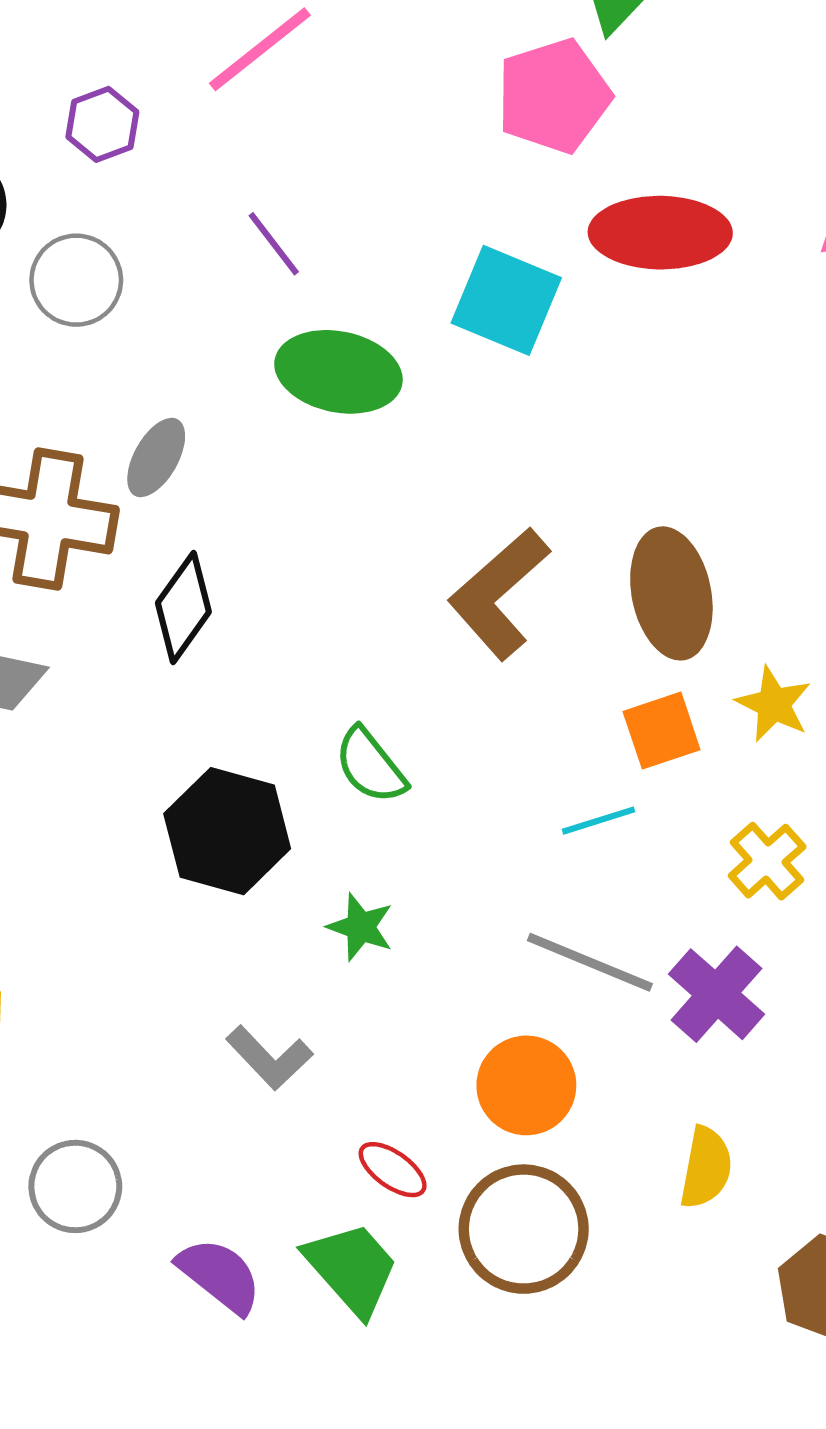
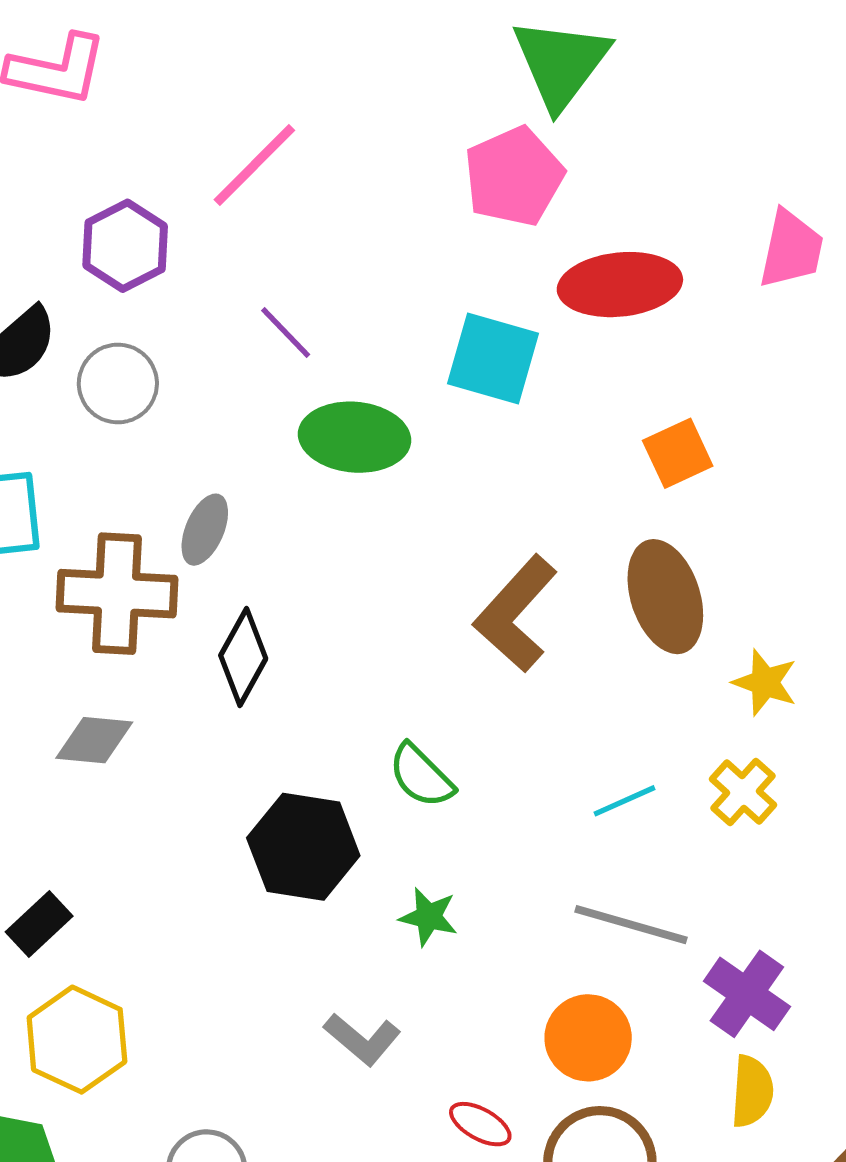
purple hexagon: (102, 124) -> (125, 246), size x1.4
orange square: (662, 731) -> (678, 453), moved
yellow cross: (767, 861) -> (743, 792), moved
purple cross: (717, 994) -> (747, 994), moved

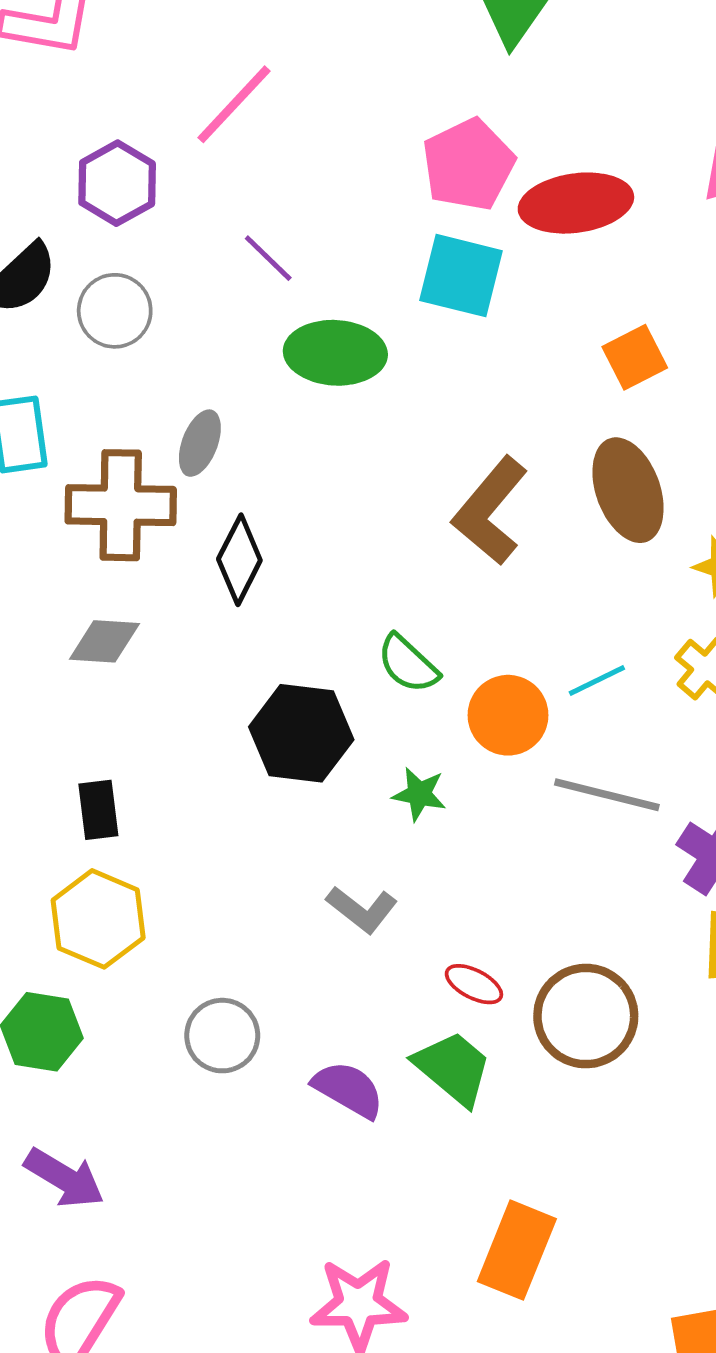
pink pentagon: (514, 176) -> (468, 165), moved
black rectangle: (39, 924) -> (98, 810), moved, turned -52
orange circle: (588, 1038) -> (508, 715), moved

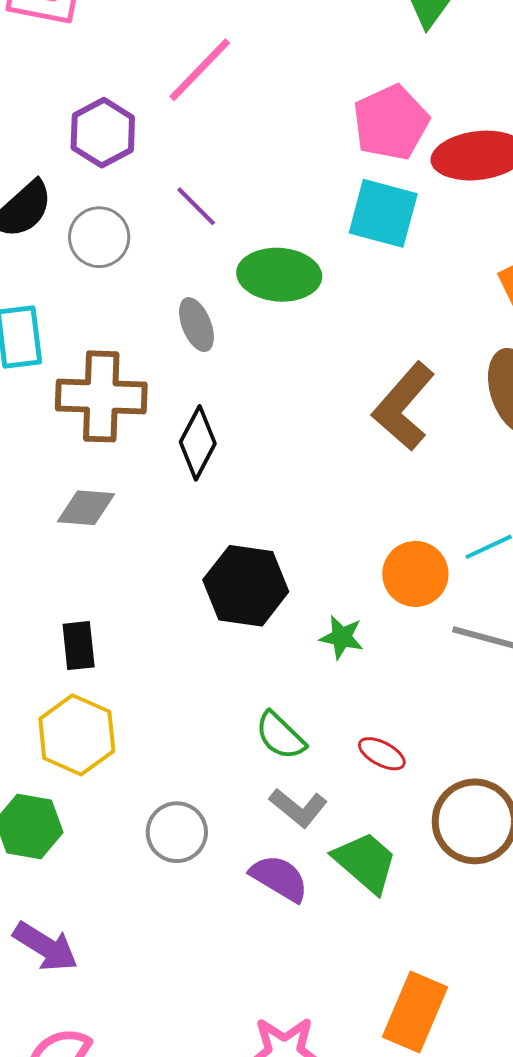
purple line: (268, 258) -> (196, 206), moved
gray ellipse: (200, 443) -> (196, 325), moved, turned -44
green semicircle: (408, 664) -> (280, 736), moved
gray L-shape: (362, 909) -> (298, 808), moved
red ellipse: (474, 984) -> (382, 754), moved

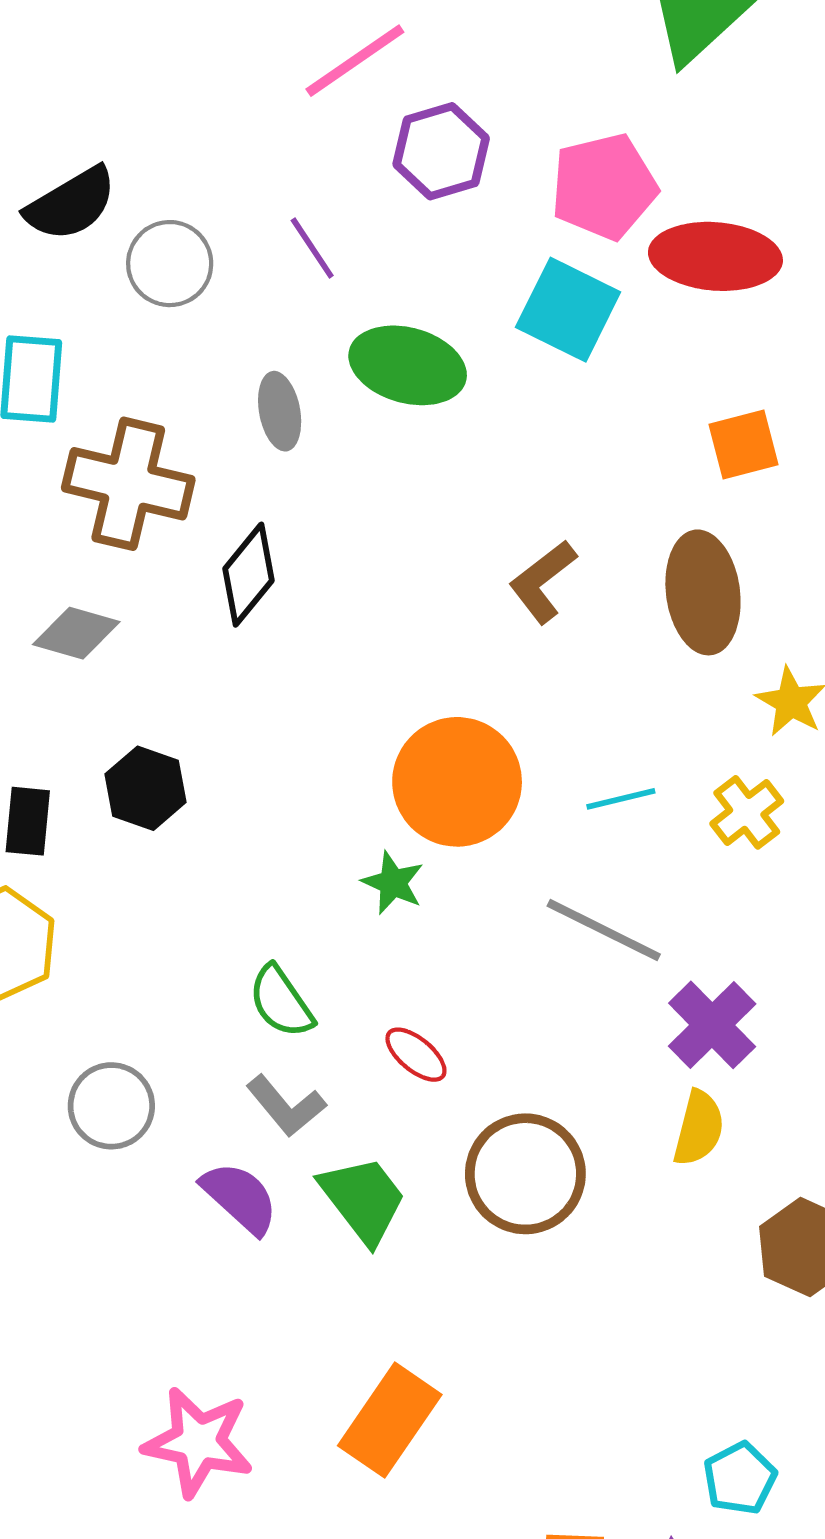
purple hexagon: (103, 133) -> (441, 151), moved
brown L-shape: (404, 406) -> (543, 582), size x0.7
orange circle: (415, 574) -> (457, 782), moved, size x1.4
black hexagon: (246, 586) -> (146, 788), moved, size x0.7

